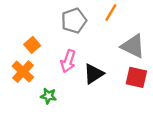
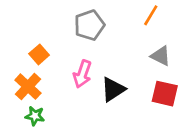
orange line: (111, 13) -> (151, 15), moved
gray triangle: (133, 46) -> (161, 56), size x0.7
green star: (48, 96) -> (35, 116), moved

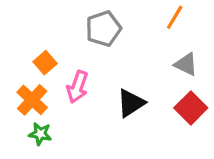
pink arrow: (82, 74) -> (77, 87), moved
red square: (165, 94) -> (191, 108), turned 32

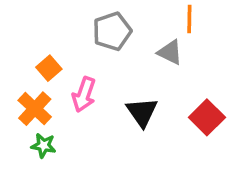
orange line: (175, 17) -> (189, 19), turned -30
gray triangle: (186, 64) -> (170, 52), moved
black triangle: (131, 103) -> (142, 112), turned -32

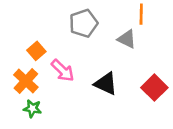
pink arrow: (84, 95) -> (63, 71), turned -65
black triangle: (142, 112) -> (106, 84), turned -30

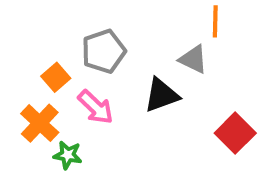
gray pentagon: (84, 23) -> (104, 51), moved
black triangle: (106, 84) -> (161, 95), moved, turned -45
green star: (32, 109) -> (68, 155), moved

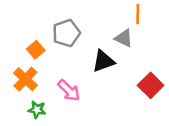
pink arrow: (96, 107) -> (69, 91), moved
green star: (68, 155) -> (37, 110), moved

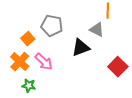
gray pentagon: (66, 33) -> (52, 26), turned 30
pink arrow: (69, 91) -> (44, 62), moved

